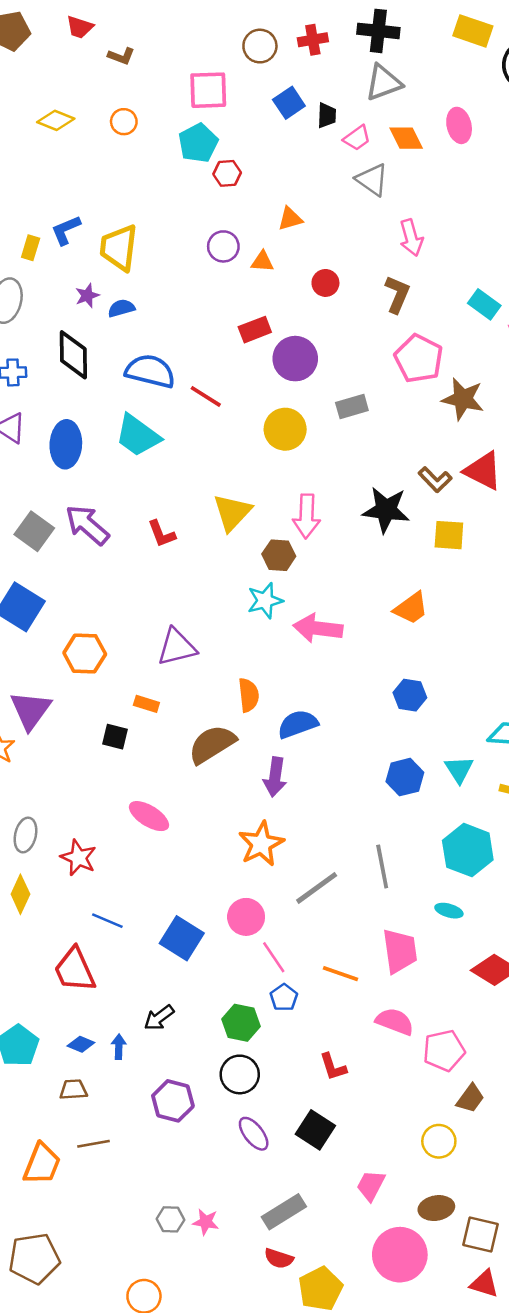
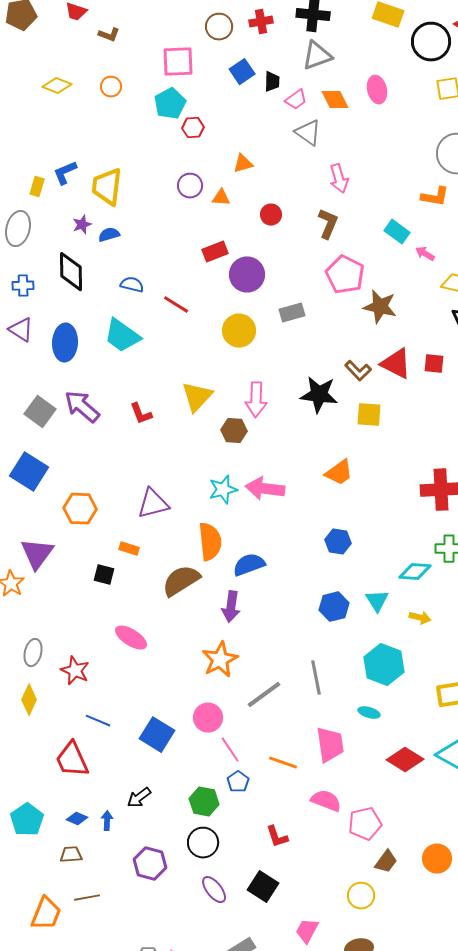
blue semicircle: (150, 371) -> (132, 285), size x0.6
cyan star: (265, 601) -> (223, 490), moved
orange semicircle: (249, 695) -> (210, 542), size x1.4

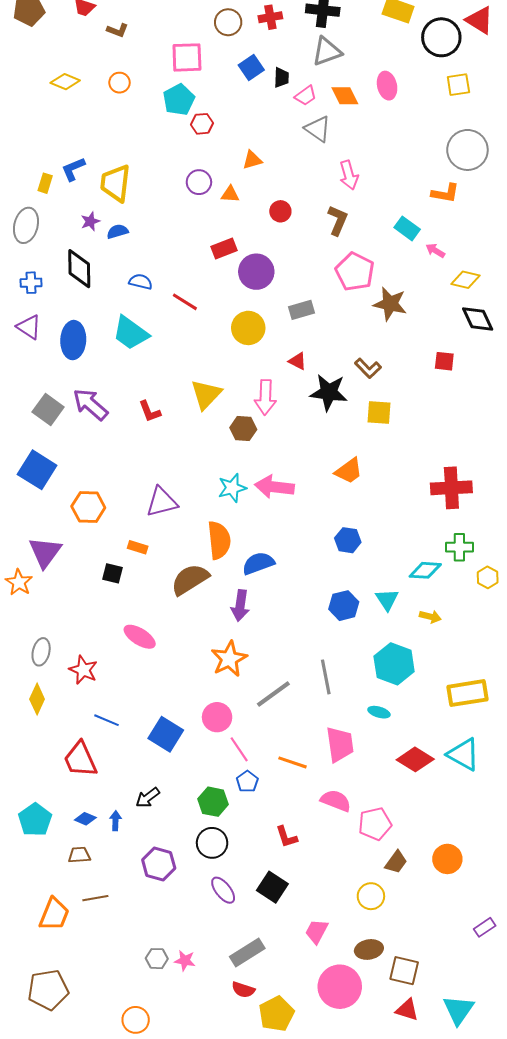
red triangle: (396, 364) -> (298, 361), moved, size x0.6

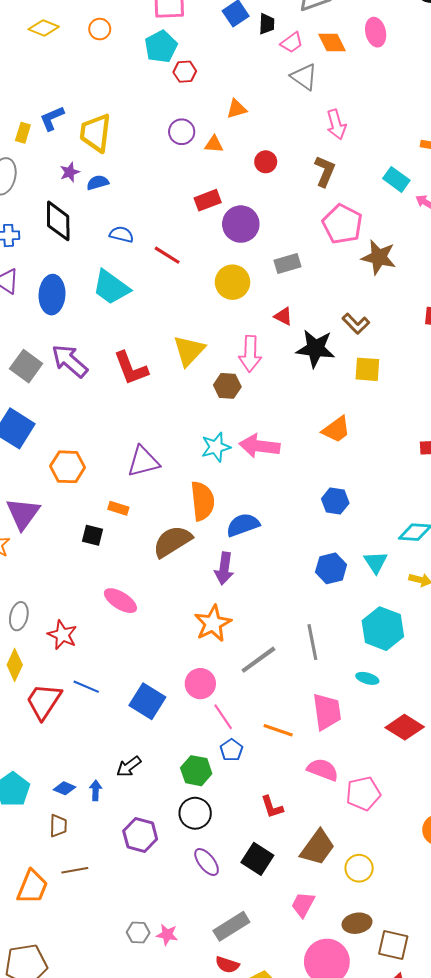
red L-shape: (150, 411) -> (131, 368), size x1.5
red trapezoid: (80, 759) -> (44, 701), moved, turned 57
brown trapezoid: (79, 855) -> (58, 826), turned 95
brown trapezoid: (396, 862) -> (318, 847), moved, size x1.5

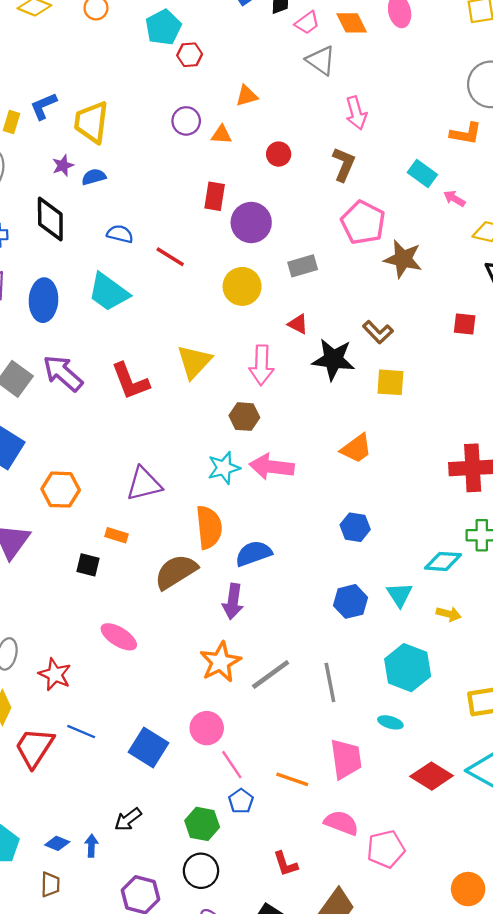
red rectangle: (208, 200) -> (215, 196), turned -60
brown hexagon: (227, 386) -> (244, 417), moved
gray line: (258, 660) -> (271, 674), moved

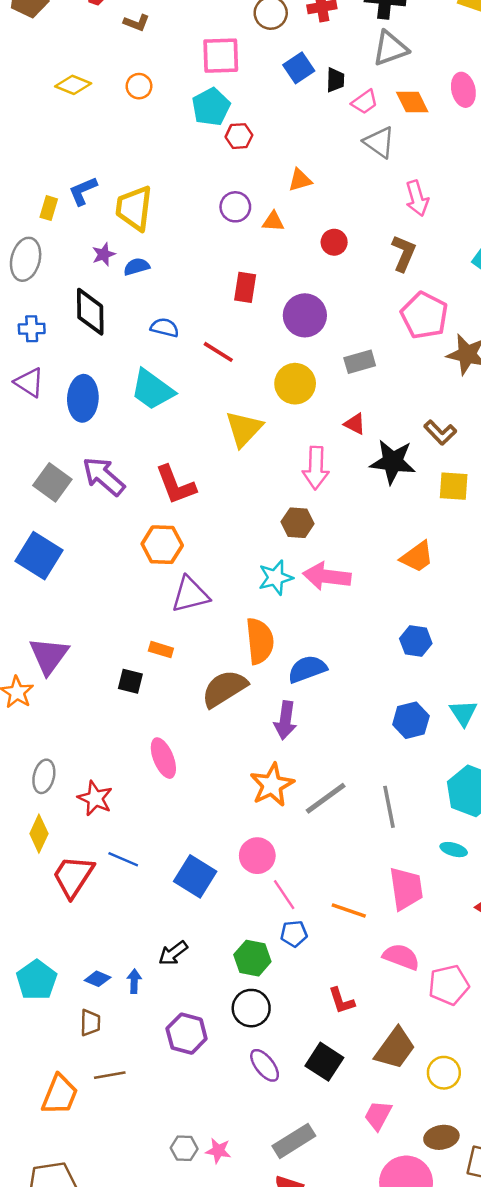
red rectangle: (215, 196) -> (245, 287), moved
yellow triangle: (194, 362) -> (244, 429), moved
orange hexagon: (61, 490) -> (162, 545), moved
pink ellipse: (119, 637) -> (163, 758), turned 36
blue pentagon: (241, 801) -> (294, 934), turned 30

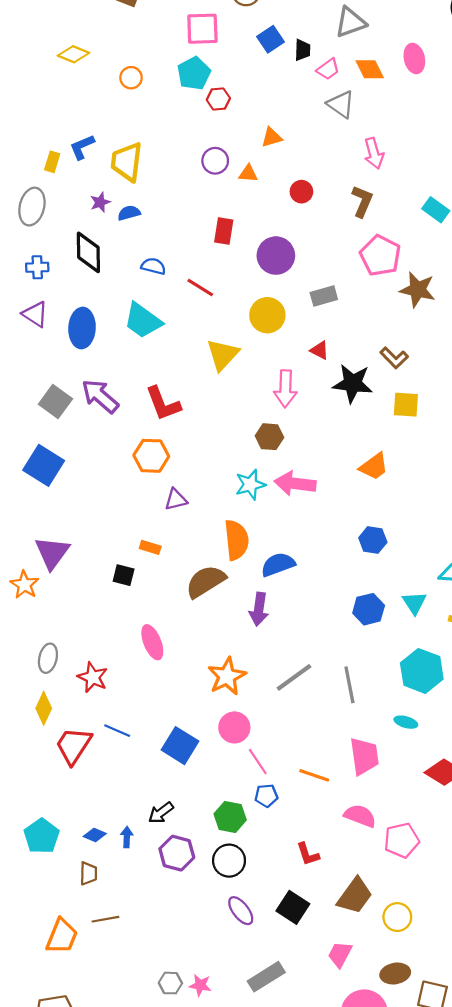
orange circle: (139, 86) -> (131, 78), moved
purple triangle: (190, 595) -> (176, 499), size x0.7
orange star: (272, 785) -> (227, 676), moved
purple hexagon: (187, 1034) -> (177, 853), moved

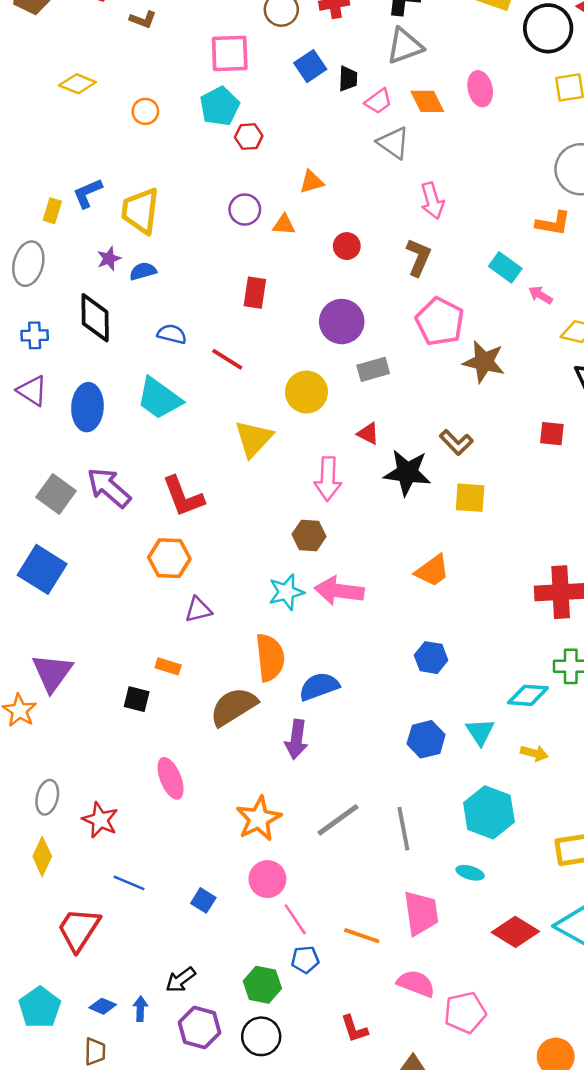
purple circle: (276, 256) -> (342, 322), moved
red trapezoid: (73, 746) -> (79, 929), moved
blue square: (180, 746) -> (203, 900), size x0.6

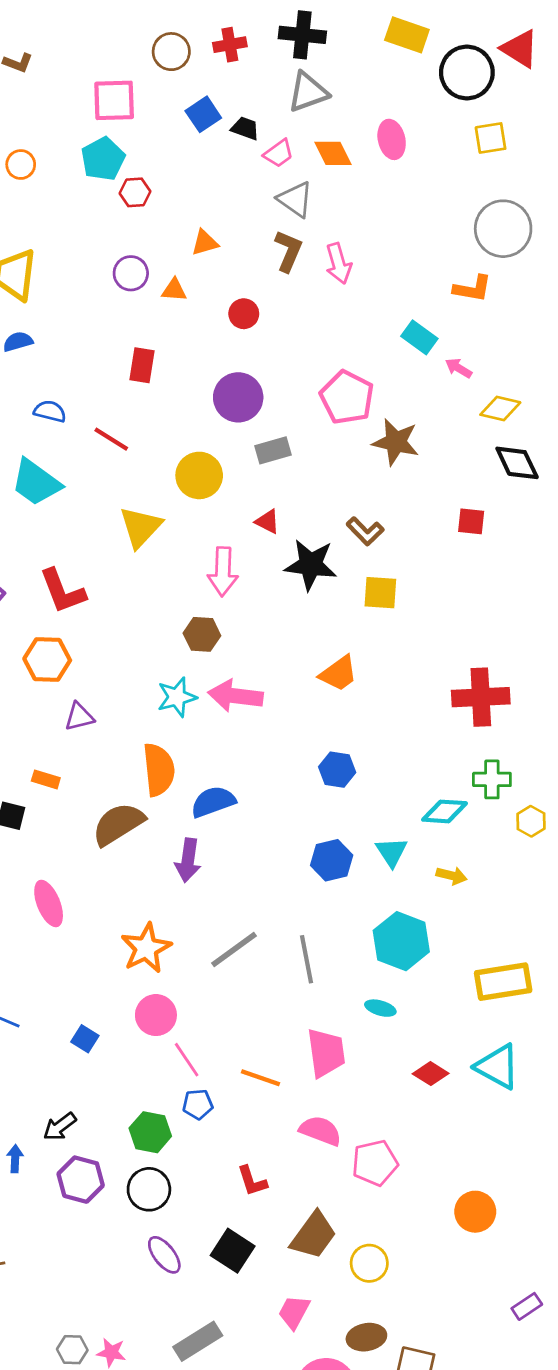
black trapezoid: (348, 79) -> (245, 128), turned -72
brown L-shape: (418, 257) -> (288, 251), moved
red diamond: (515, 932) -> (431, 1074), size x0.7

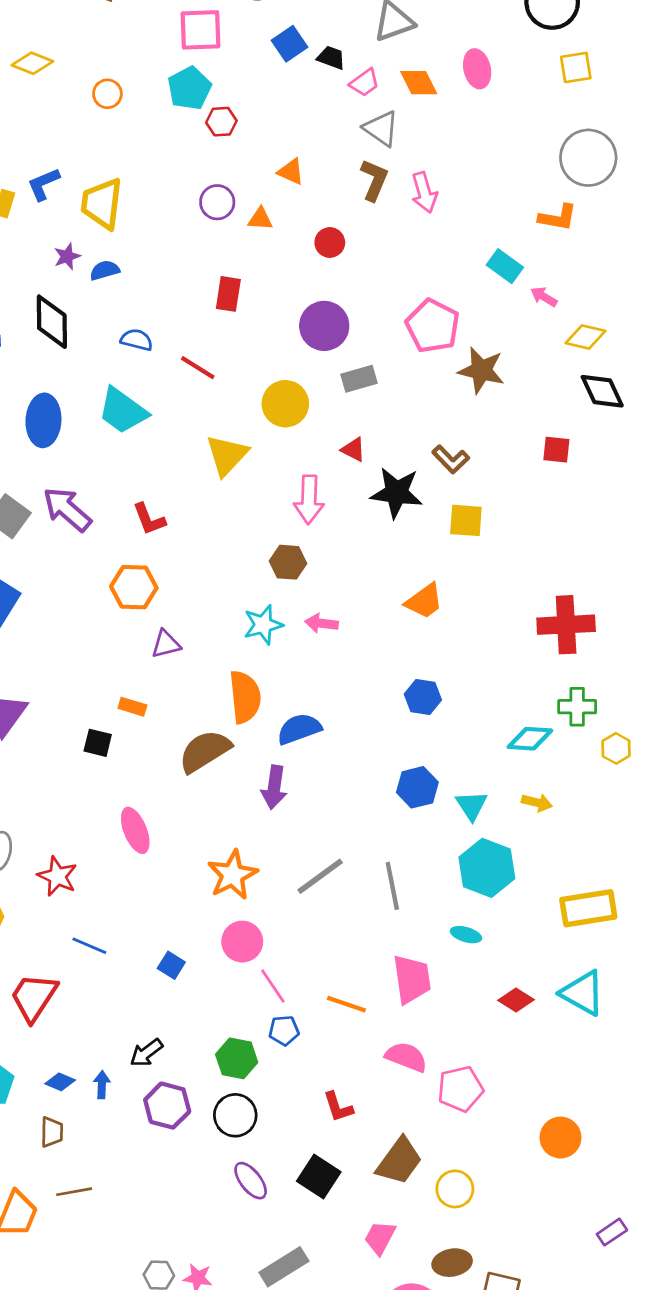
orange triangle: (205, 243) -> (291, 172), turned 40
red L-shape: (63, 591) -> (149, 519), size x0.7
pink arrow: (235, 696) -> (321, 623), size x0.6
cyan triangle: (392, 852) -> (472, 805), moved

